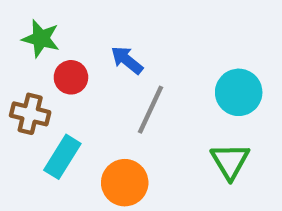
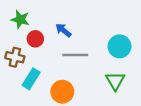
gray line: (151, 110) -> (75, 55), turned 65

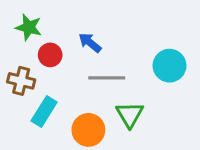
green triangle: (115, 81) -> (130, 115), moved

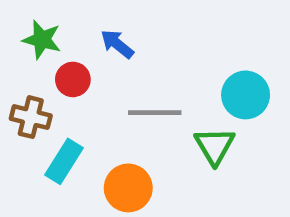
blue arrow: (90, 43) -> (117, 44), moved
green triangle: (130, 115) -> (215, 146), moved

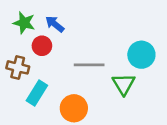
blue arrow: (117, 44) -> (55, 24), moved

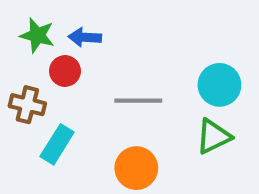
blue arrow: (55, 24) -> (85, 37), turned -36
green triangle: (124, 84) -> (214, 136), moved, turned 35
orange circle: (74, 108) -> (136, 168), moved

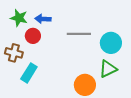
gray line: (138, 101) -> (79, 34), moved
orange circle: (136, 168) -> (85, 85), moved

